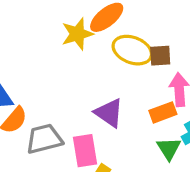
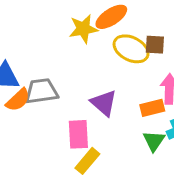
brown square: (160, 56) -> (155, 45), moved
gray trapezoid: (44, 139) -> (42, 91), moved

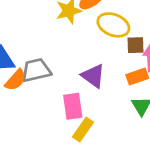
brown square: (155, 45) -> (135, 45), moved

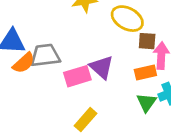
pink rectangle: (73, 106) -> (77, 76), moved, turned 75

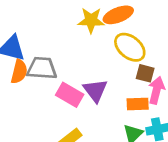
orange semicircle: (24, 63) -> (19, 72), turned -45
pink rectangle: (77, 76) -> (70, 95), turned 36

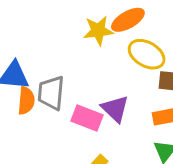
gray trapezoid: (42, 68) -> (51, 93), turned -80

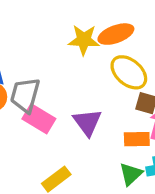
pink rectangle: (87, 118) -> (39, 119), moved

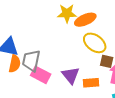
yellow star: (84, 40) -> (67, 13), moved
orange rectangle: (137, 139) -> (91, 83), moved

